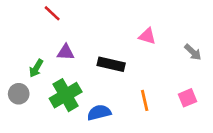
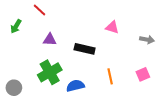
gray arrow: (193, 52) -> (147, 40), turned -32
green arrow: (36, 68) -> (16, 26), moved
gray circle: (19, 94) -> (14, 88), moved

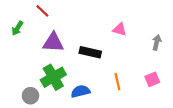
purple triangle: (50, 40) -> (53, 42), size x1.5
gray arrow: (147, 40) -> (157, 42), turned -88
gray circle: (14, 88) -> (30, 96), moved

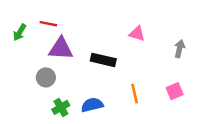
red line: (42, 11) -> (48, 24), moved, turned -32
green cross: (53, 77) -> (61, 107), moved, size x0.6
gray circle: (30, 96) -> (46, 77), moved

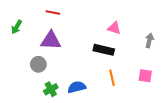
red line: (48, 24) -> (53, 12), moved
black rectangle: (103, 60) -> (104, 50), moved
pink square: (175, 91) -> (145, 76), turned 32

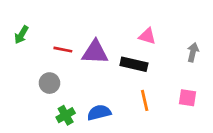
red line: (53, 12) -> (63, 50), moved
purple triangle: (51, 40) -> (95, 52), moved

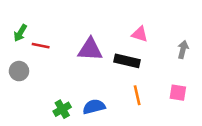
red line: (63, 50) -> (41, 46), moved
gray circle: (49, 83) -> (19, 71), moved

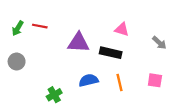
red line: (41, 46) -> (40, 26), moved
gray arrow: (183, 49) -> (159, 43), turned 120
blue semicircle: (94, 107) -> (89, 80), moved

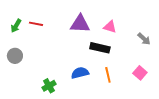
purple triangle: (79, 43) -> (80, 24), moved
pink square: (155, 80) -> (140, 73), turned 32

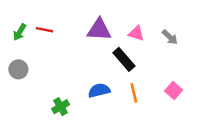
gray arrow: (144, 39) -> (170, 37), moved
black rectangle: (100, 48) -> (124, 59), turned 36

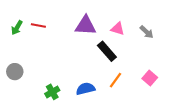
gray circle: (18, 69) -> (15, 72), moved
blue semicircle: (99, 90) -> (85, 89), moved
orange line: (134, 93) -> (115, 80), turned 49

